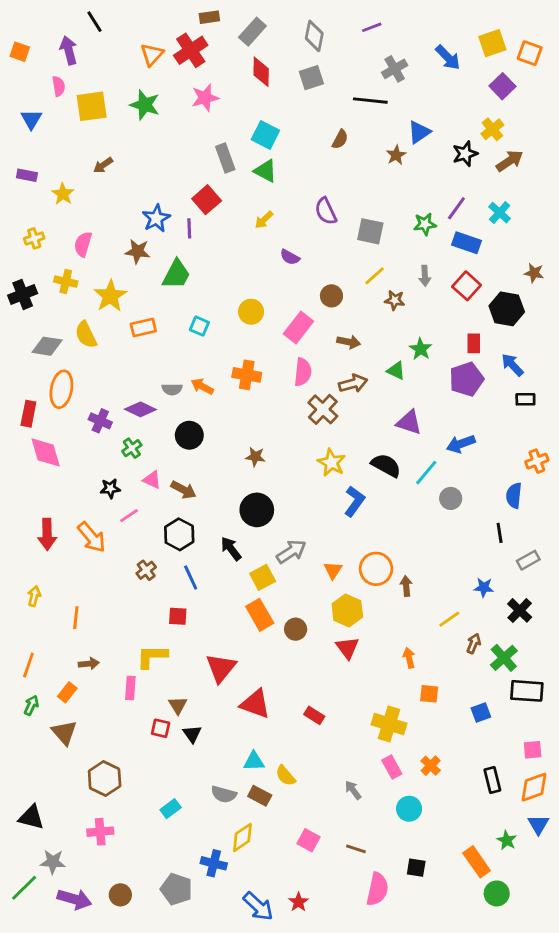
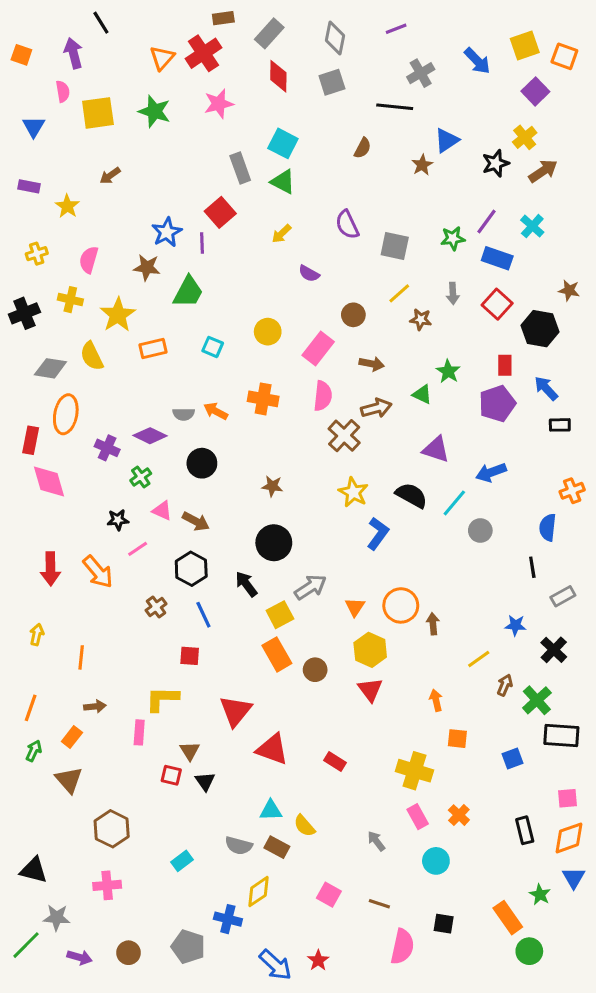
purple arrow: (74, 899) -> (80, 957), size x0.7

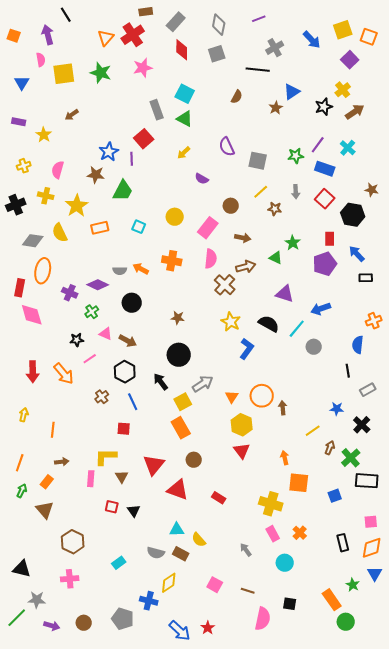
brown circle: (315, 670) -> (194, 460), moved
orange square: (457, 739) -> (299, 483), size x1.5
brown triangle: (190, 751) -> (122, 477), moved

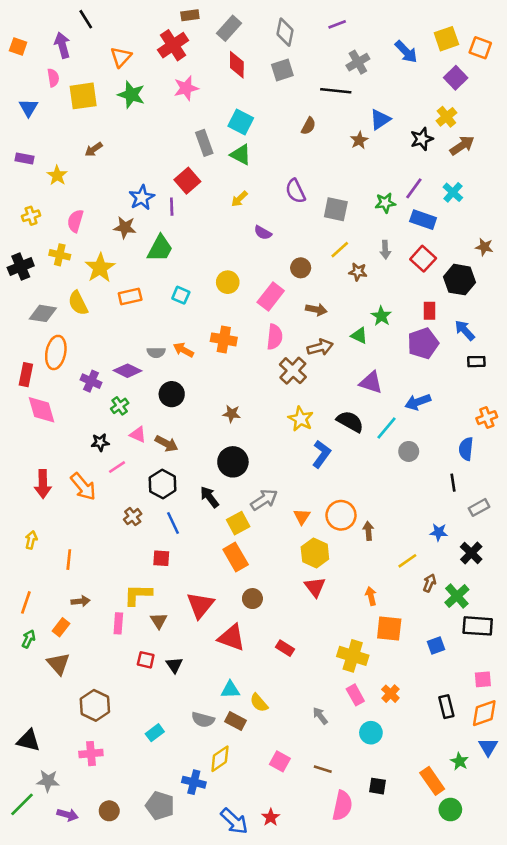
orange triangle: (106, 38) -> (121, 57), moved

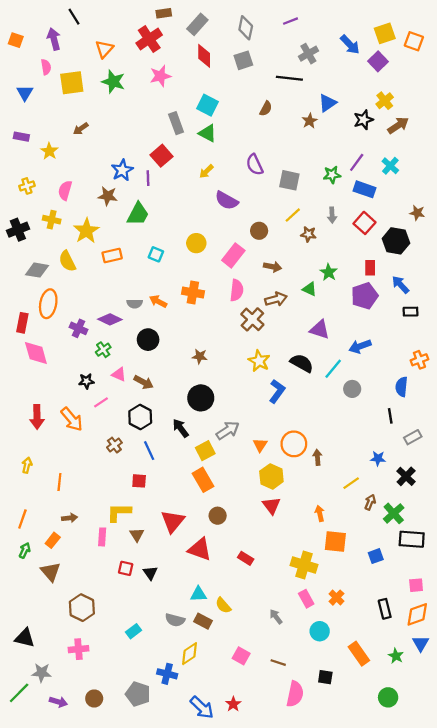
purple square: (456, 78) -> (378, 61), moved
purple semicircle: (263, 233) -> (227, 201), size x1.5
orange rectangle: (432, 781) -> (359, 654), moved

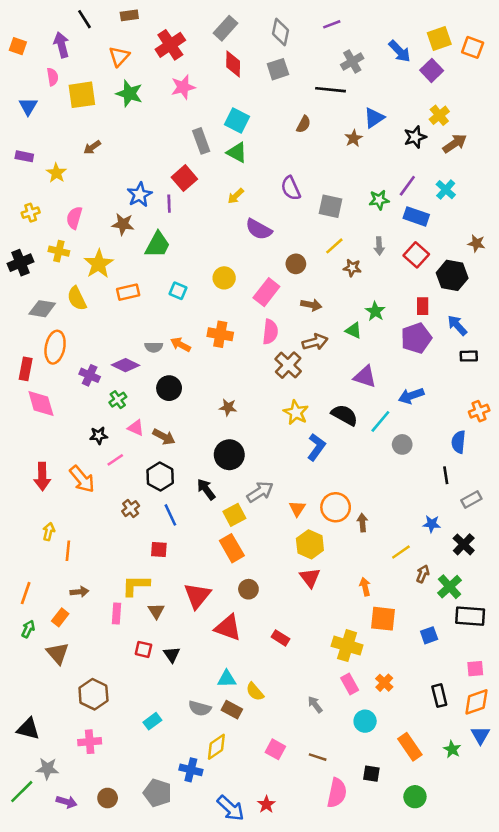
brown rectangle: (164, 13) -> (129, 15), moved
yellow arrow: (27, 465) -> (49, 532), moved
green circle: (388, 697) -> (415, 797), moved

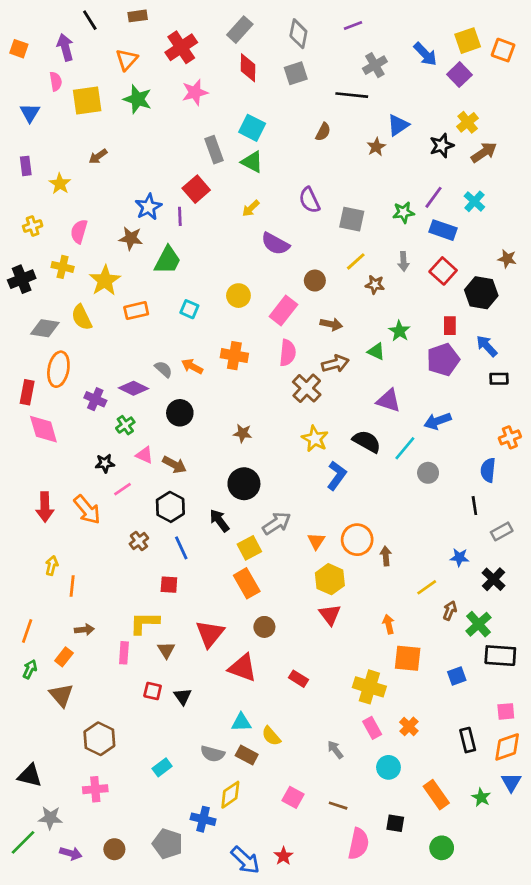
purple rectangle: (24, 156) -> (26, 166), turned 72
gray semicircle: (154, 347) -> (163, 369), turned -138

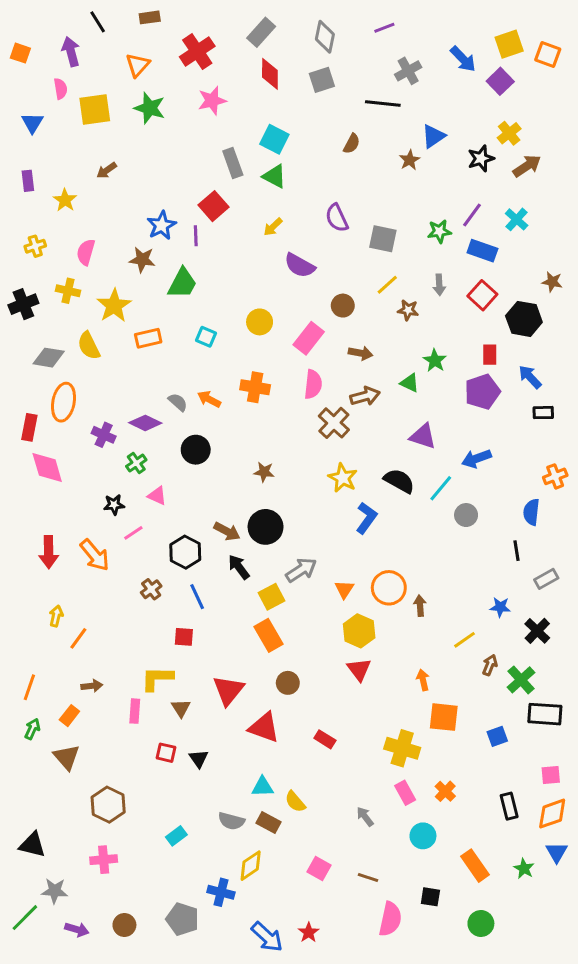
brown arrow: (174, 465) -> (227, 531), moved
orange line: (72, 586) -> (78, 638), turned 30

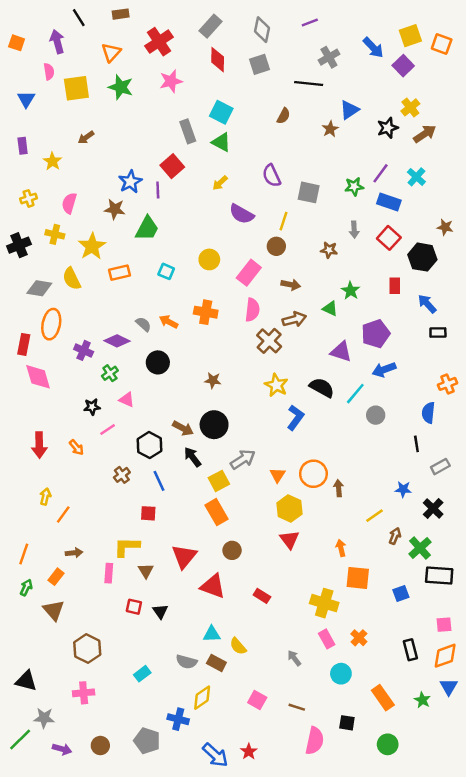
yellow line: (387, 285) -> (284, 221), moved, turned -30
purple pentagon: (482, 392) -> (376, 334), moved
orange arrow: (95, 555) -> (76, 447), size x0.6

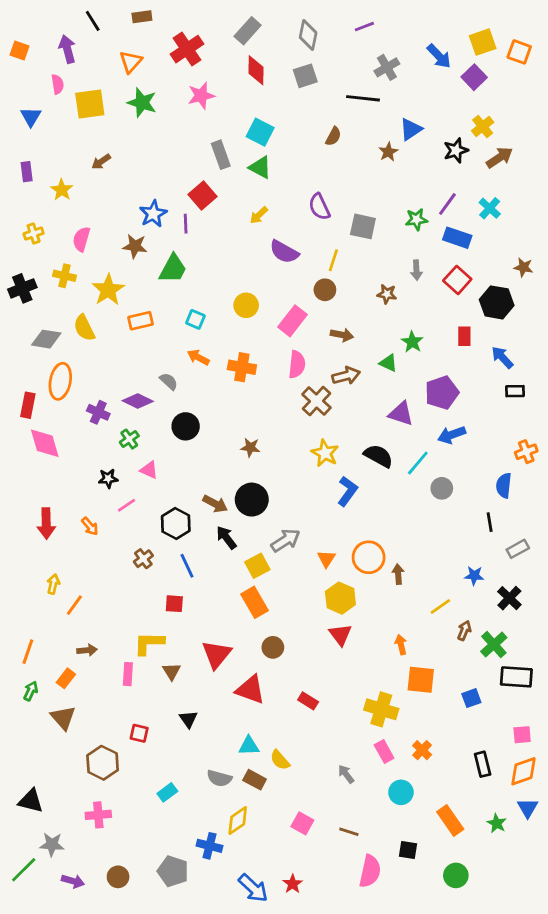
orange arrow: (169, 322) -> (198, 357), moved
red square: (134, 607) -> (139, 733), moved

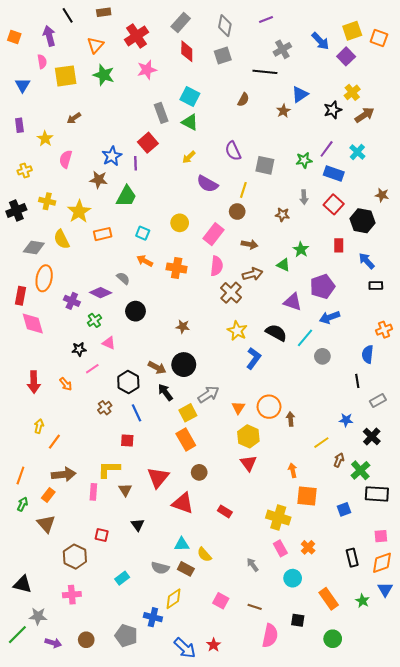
pink semicircle: (81, 239) -> (66, 159), moved
brown arrow: (87, 650) -> (64, 474), size x1.6

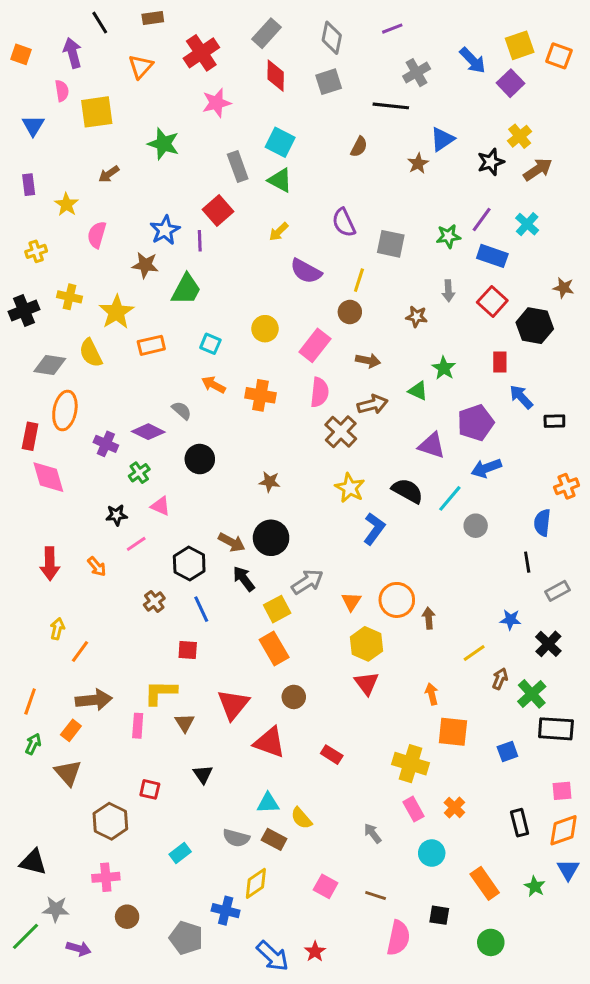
green star: (104, 75) -> (163, 144), moved
blue arrow: (367, 261) -> (521, 397), moved
brown circle: (86, 640) -> (127, 917), moved

